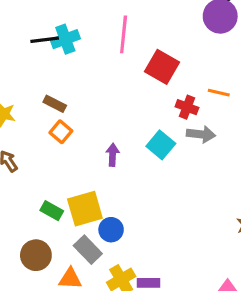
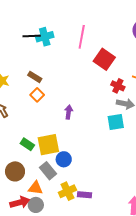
cyan square: (161, 145) -> (116, 122), moved, turned 36

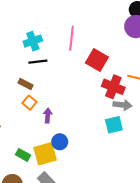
black line: (32, 36) -> (38, 62), moved
red cross: (118, 86) -> (113, 87), size x1.5
purple arrow: (69, 112) -> (48, 116), moved
blue circle: (64, 159) -> (60, 142), moved

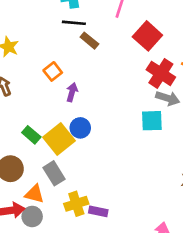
brown rectangle: (25, 84) -> (89, 41), moved
yellow square: (45, 154) -> (59, 139), turned -35

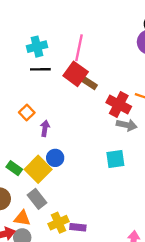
red square: (147, 36) -> (76, 74), moved
brown rectangle: (89, 41) -> (89, 83), moved
cyan square: (152, 121) -> (115, 159), moved

